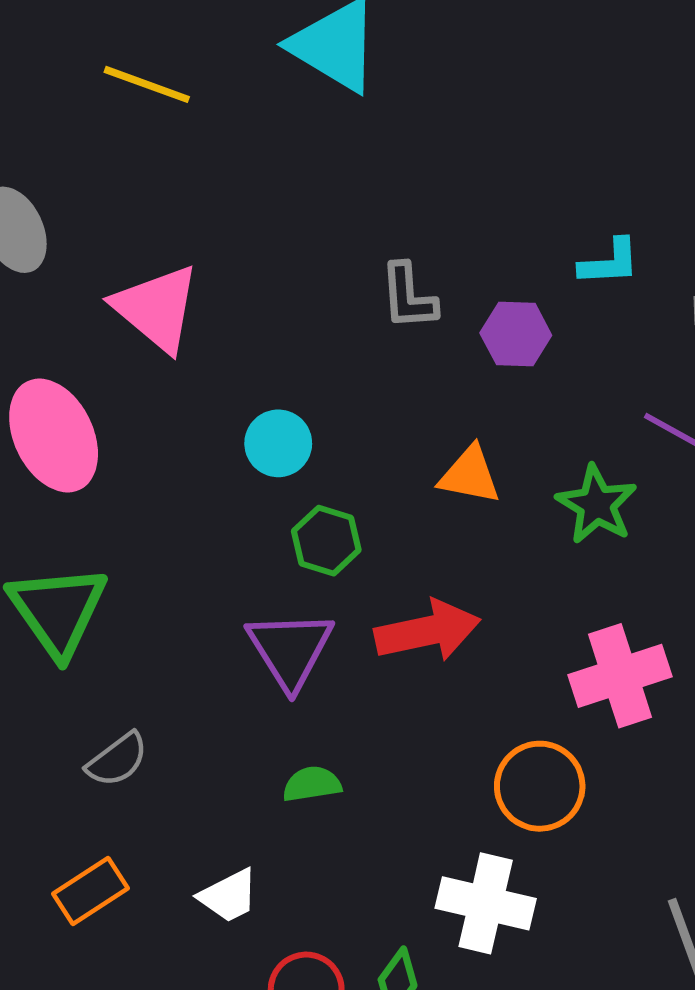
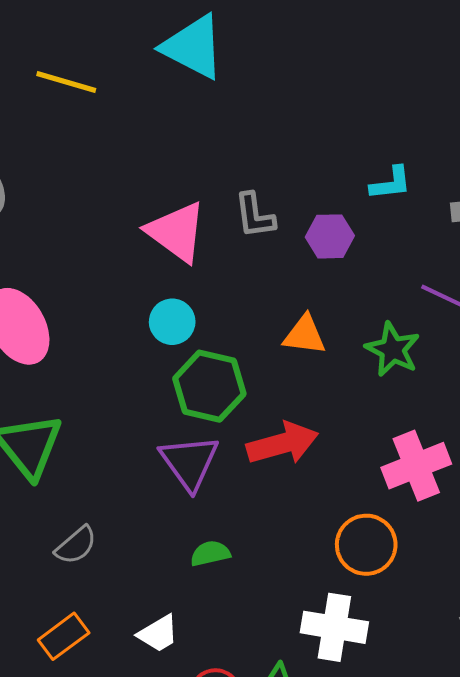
pink triangle: (157, 308) -> (177, 232), moved
green hexagon: (326, 541) -> (209, 386), size x1.5

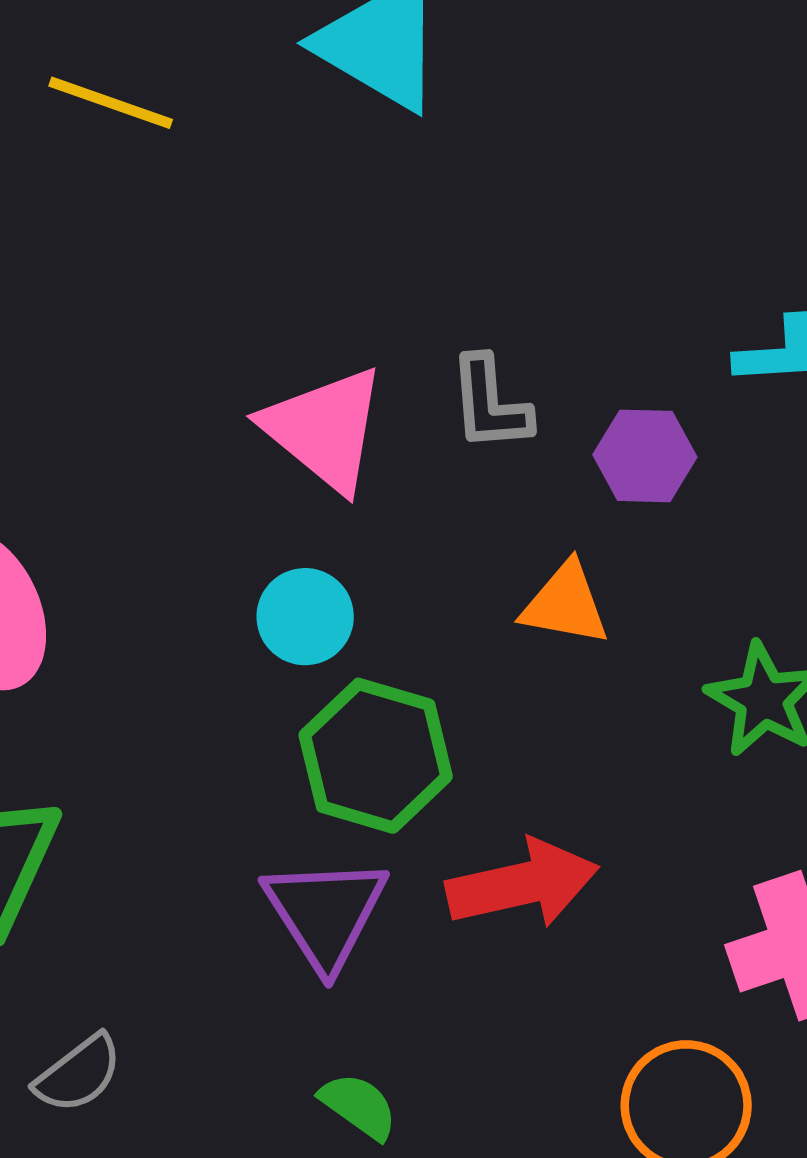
orange triangle: (305, 335) -> (565, 604), moved
green semicircle: (210, 553) -> (359, 1106), turned 45

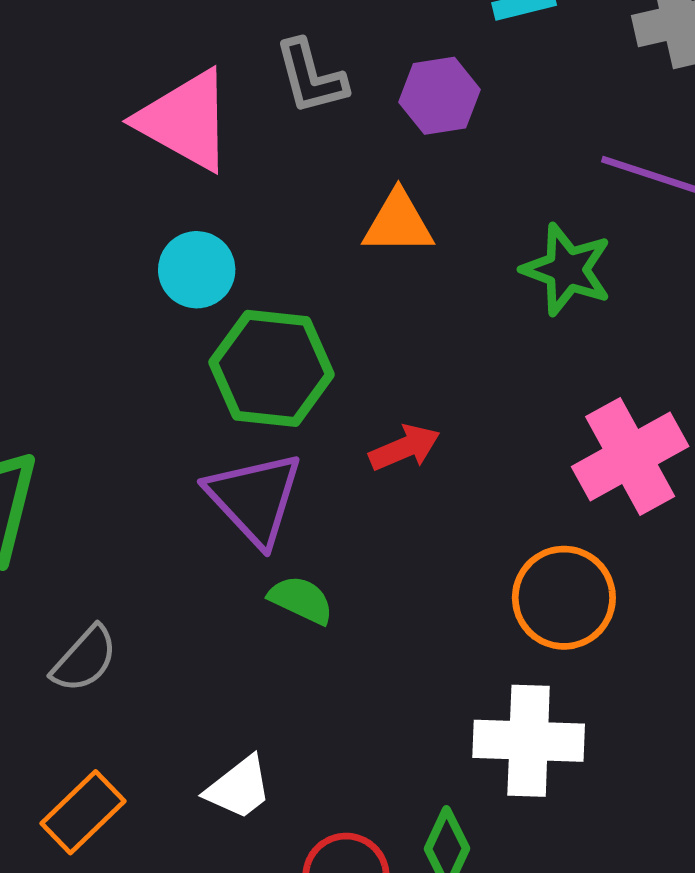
red arrow: (523, 884) -> (405, 448), size x0.6
green semicircle: (359, 1106) -> (301, 600), moved

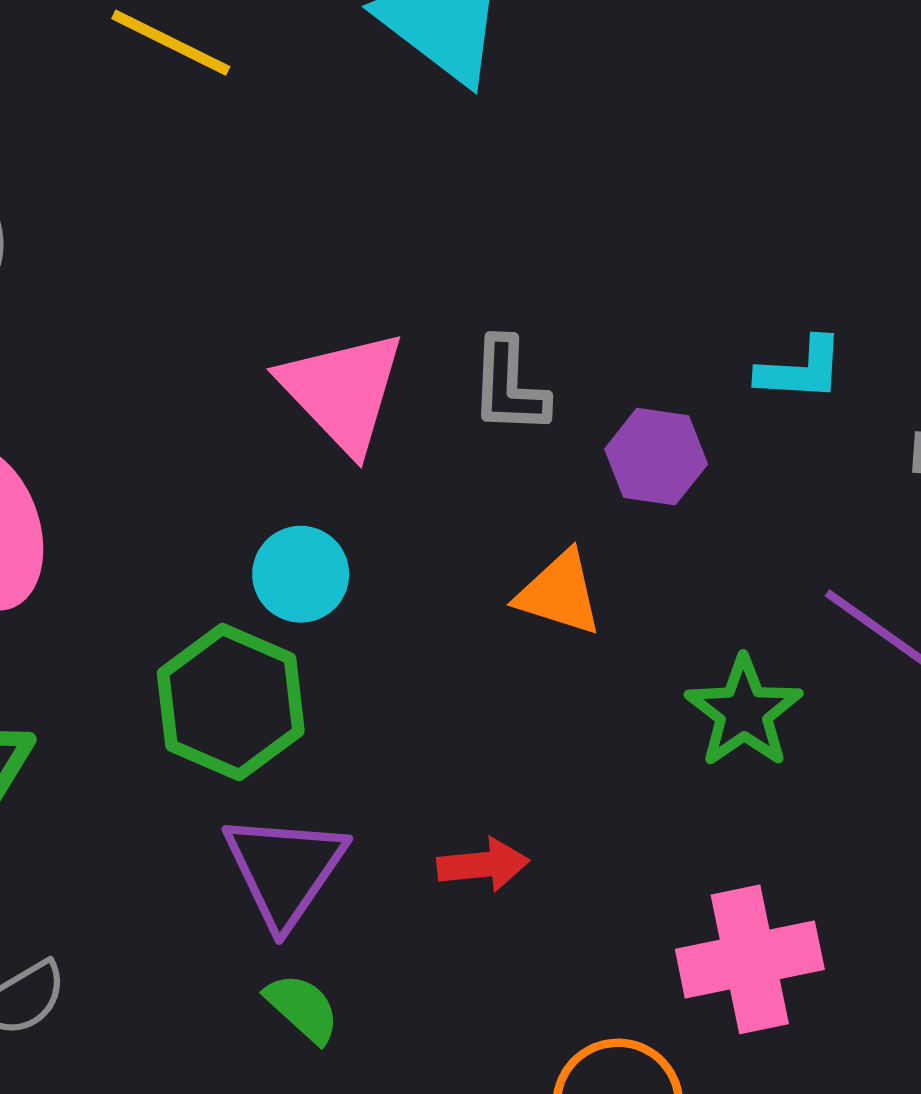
green hexagon: (272, 368) -> (231, 702), moved

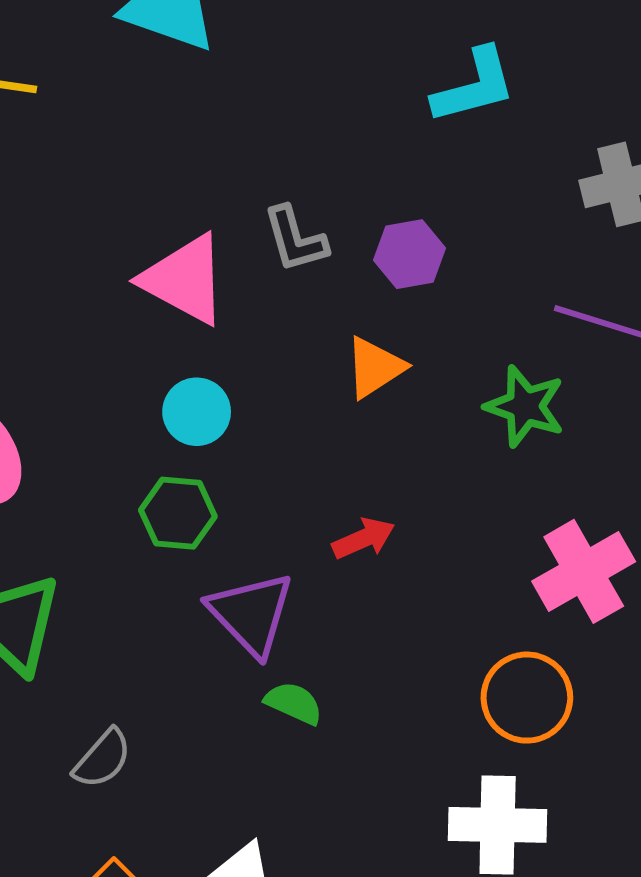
cyan L-shape: (801, 370) -> (474, 86), moved, size x1.4
orange triangle: (559, 593) -> (375, 367), turned -32
green hexagon: (231, 702) -> (178, 513), size x0.7
red arrow: (483, 865) -> (363, 538), moved

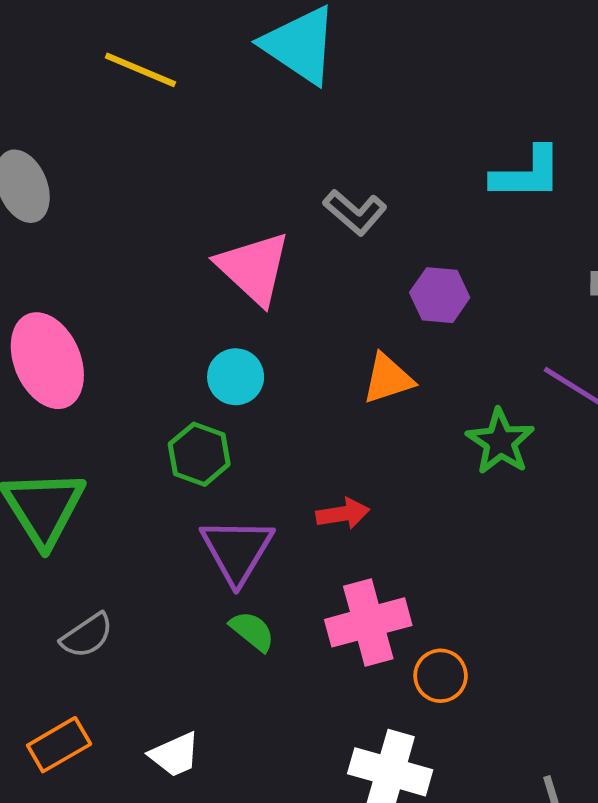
gray L-shape: (295, 239) -> (355, 212), moved, turned -48
pink cross: (584, 571) -> (368, 622), moved
orange circle: (527, 698) -> (441, 676), size x0.7

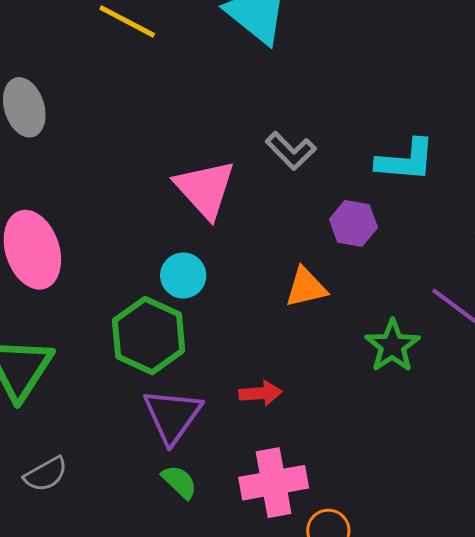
cyan L-shape: (527, 174) -> (406, 160), moved
green hexagon: (199, 454) -> (149, 336), size x1.5

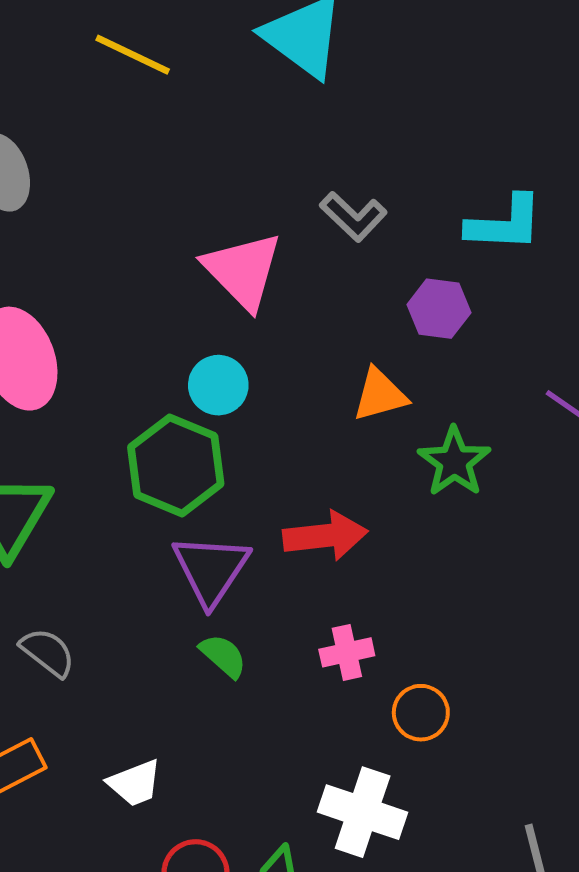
green star: (392, 346) -> (454, 462), moved
red arrow: (260, 393) -> (325, 536), size x1.5
gray semicircle: (46, 474) -> (48, 652), turned -111
pink cross: (274, 483) -> (347, 652), size x0.6

